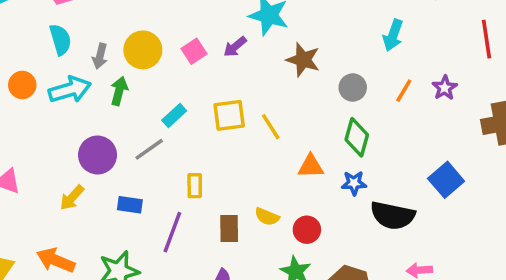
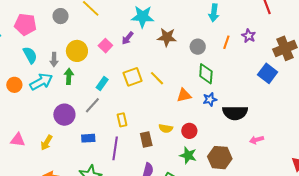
blue square: (446, 180) -> (268, 73), moved
yellow arrow: (72, 198) -> (46, 143), moved

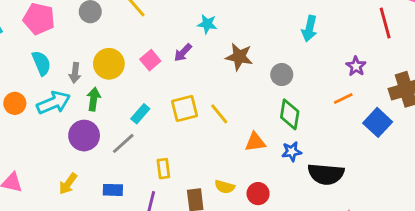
cyan star: (143, 17) -> (207, 24), size x0.6
orange line: (226, 42) -> (343, 98), moved, turned 40
purple circle: (64, 115) -> (84, 136), moved
yellow arrow: (46, 143) -> (68, 184), moved

